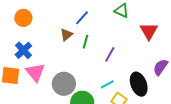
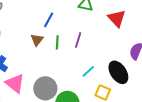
purple line: (110, 54) -> (78, 40), moved
cyan line: (107, 84) -> (88, 71), moved

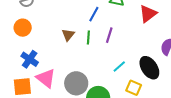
red triangle: (117, 18) -> (148, 14), turned 36
blue line: (49, 20) -> (94, 14), moved

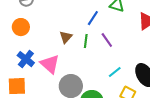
purple line: (109, 35) -> (107, 40), turned -56
pink triangle: (46, 78) -> (50, 64), moved

